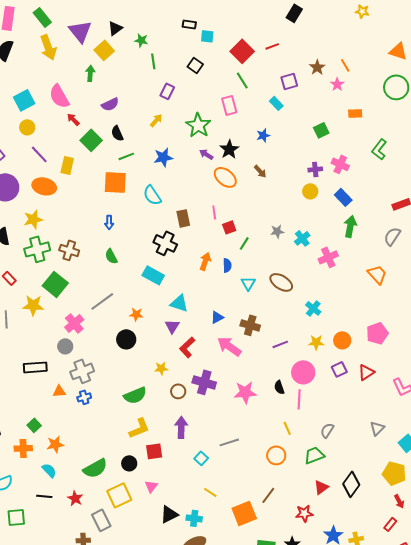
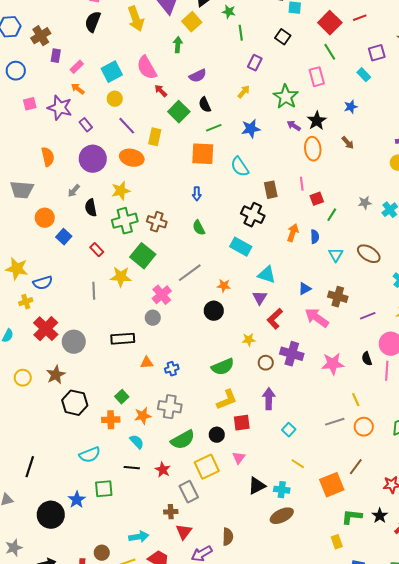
orange ellipse: (225, 177) -> (313, 149), turned 45
gray cross: (82, 371) -> (170, 407), moved, turned 30
yellow line: (287, 428) -> (356, 400), moved
gray line: (229, 442) -> (335, 422), moved

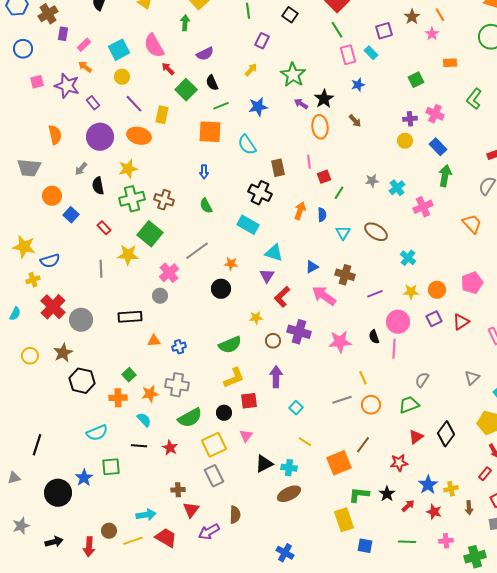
pink rectangle: (317, 77) -> (348, 55), moved
gray rectangle: (189, 492) -> (214, 476), moved
yellow rectangle: (337, 542) -> (344, 520), size x1.6

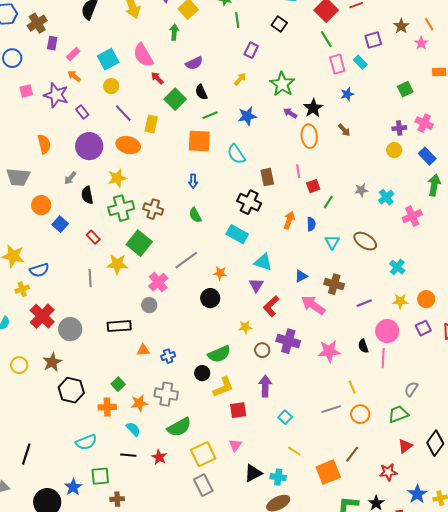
black circle: (224, 413) -> (202, 373), moved
brown cross: (178, 490) -> (117, 499), moved

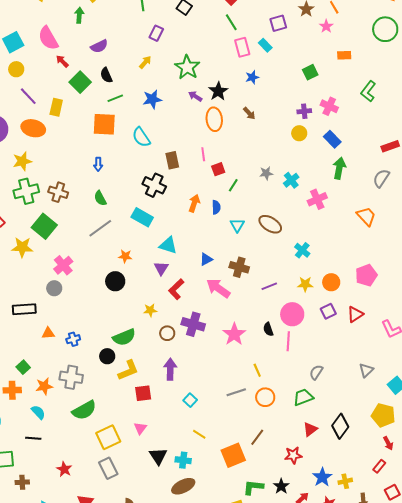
gray line: (186, 260) -> (100, 228), moved
pink star: (329, 351) -> (234, 334), turned -30
red star: (159, 457) -> (64, 469), moved
black triangle: (253, 473) -> (158, 456), turned -36

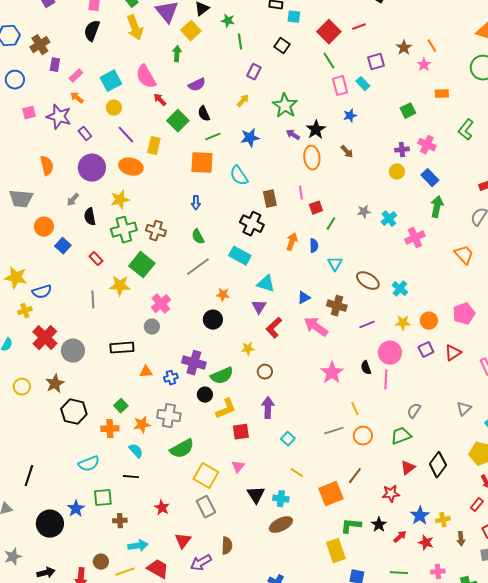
brown ellipse: (270, 224) -> (368, 281), moved
purple cross: (193, 324) -> (194, 363), moved
yellow square: (108, 437) -> (206, 476), turned -35

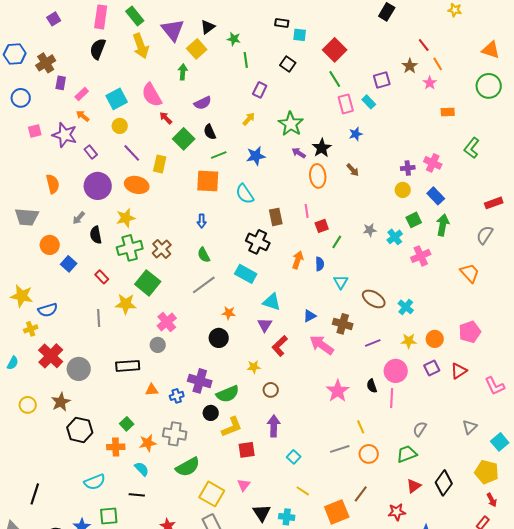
red line: (359, 27) -> (424, 45), moved, turned 72
green square: (408, 111) -> (414, 220), moved
brown cross: (156, 231) -> (162, 249), turned 30

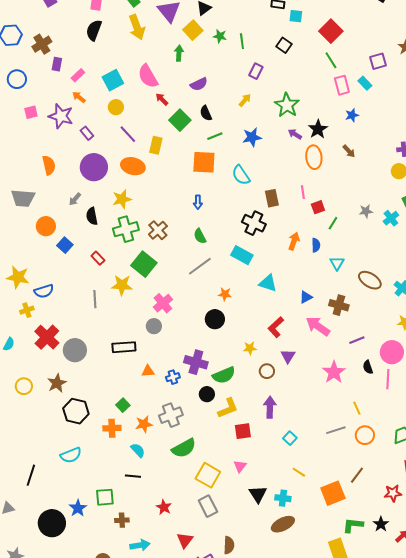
green star: (234, 39) -> (220, 36), moved
purple triangle: (265, 325) -> (288, 356), moved
purple line: (373, 343) -> (357, 340), moved
gray cross: (175, 434) -> (171, 415), turned -30
cyan semicircle: (95, 482) -> (71, 455), moved

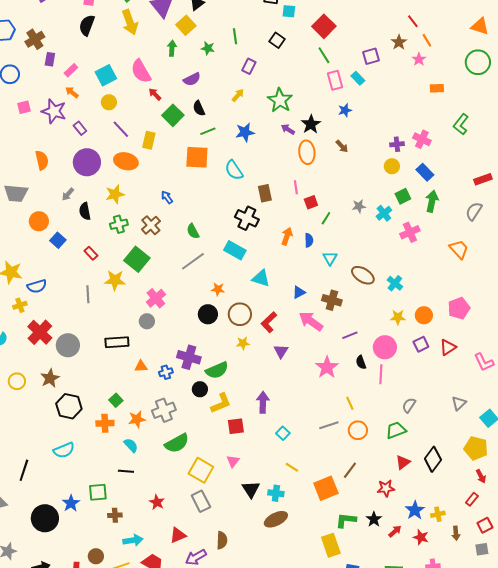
green star: (220, 36) -> (208, 48), moved
blue arrow: (198, 202) -> (167, 197), moved, turned 144
green cross: (126, 229) -> (119, 224), size x0.7
brown circle: (267, 371) -> (240, 314), moved, size x1.5
red triangle: (185, 540) -> (178, 535), turned 30

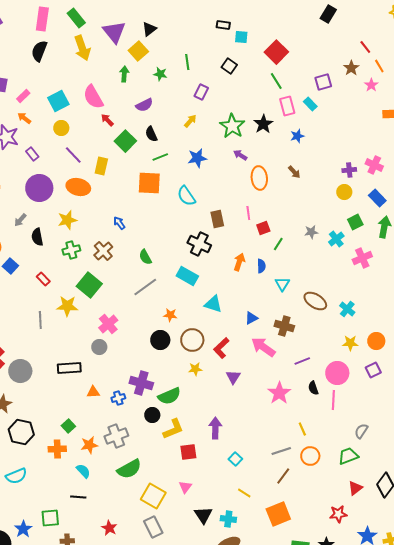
black star: (311, 124) -> (263, 124), moved
brown line: (350, 470) -> (283, 476), moved

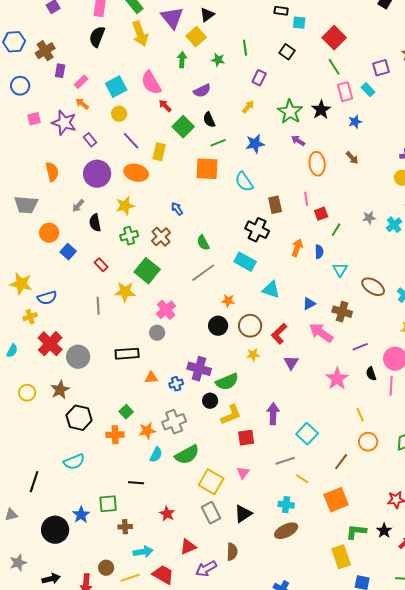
gray line: (281, 451) -> (285, 461), moved
cyan square: (235, 459) -> (307, 434), moved, size x1.5
cyan semicircle: (83, 471) -> (156, 455), moved, turned 70
black triangle: (203, 515) -> (243, 514), moved, turned 30

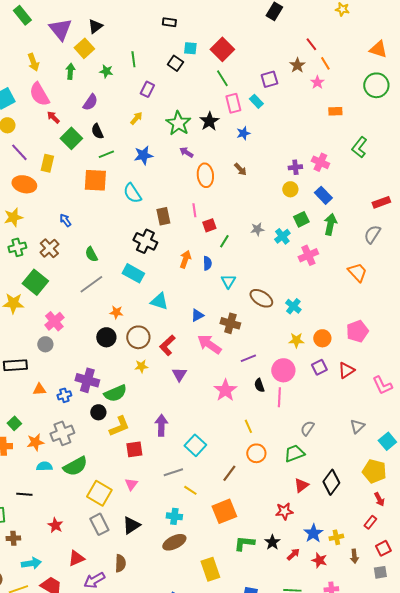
cyan square: (299, 23) -> (190, 48), moved
yellow arrow: (140, 34) -> (33, 62), moved, size x0.7
purple semicircle: (202, 91) -> (90, 102), turned -30
cyan semicircle: (156, 455) -> (44, 466), turned -119
yellow rectangle: (341, 557) -> (210, 569), moved

